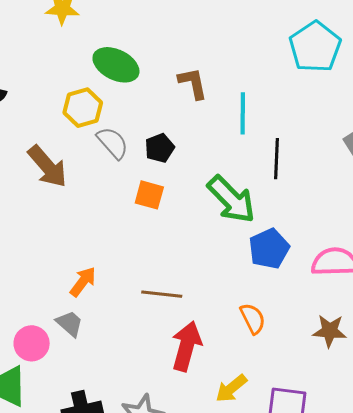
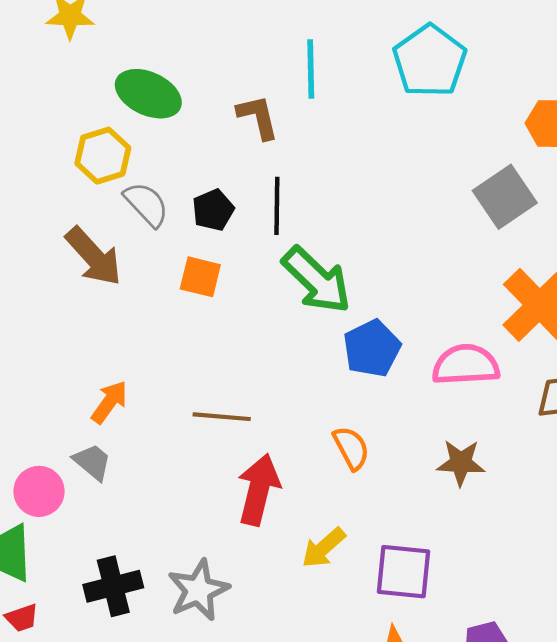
cyan line: (243, 113) -> (311, 69), moved
black line: (276, 159) -> (277, 206), moved
brown arrow: (47, 166) -> (94, 256), moved

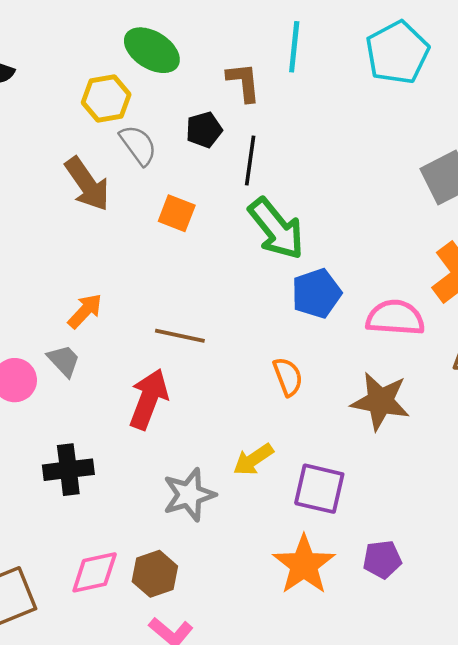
black pentagon: (213, 210) -> (204, 130), moved
brown star: (461, 463) -> (380, 401), size x1.4
red arrow: (259, 490) -> (149, 399), moved
gray star: (198, 590) -> (189, 495), moved

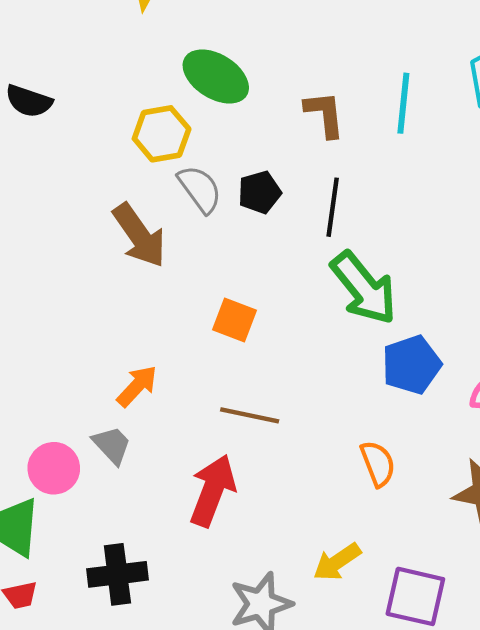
cyan line: (294, 47) -> (403, 103), moved
black pentagon: (204, 130) -> (259, 192), moved
orange square: (177, 213) -> (235, 320), moved

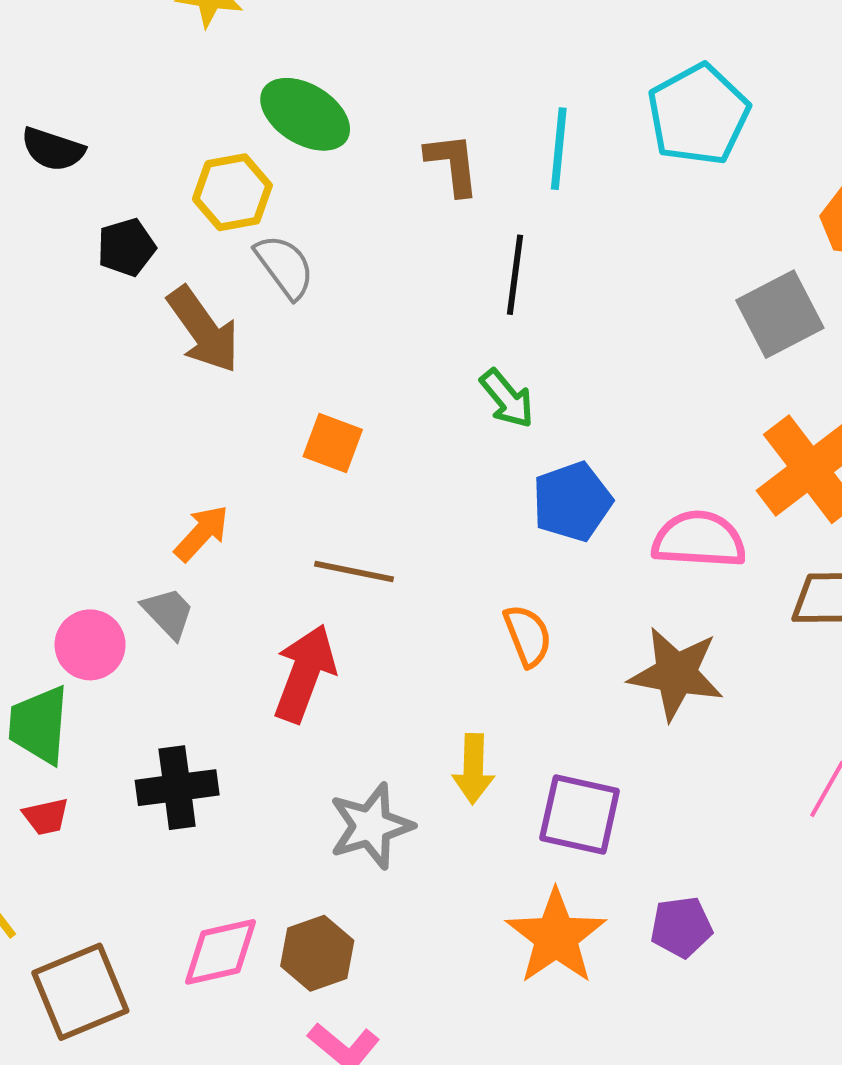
black pentagon: (259, 192) -> (126, 247), moved
black line: (333, 207) -> (515, 275), moved
green arrow: (364, 288) -> (507, 399), size x0.6
yellow arrow: (337, 562) -> (473, 769), turned -54

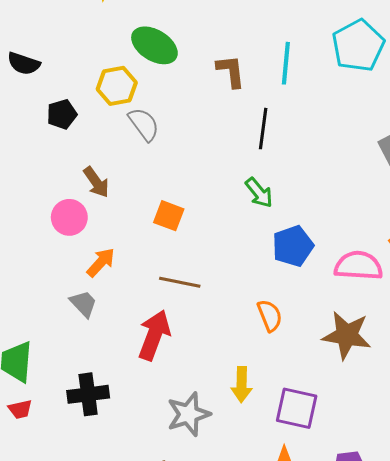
brown arrow: (203, 330) -> (96, 182), moved, size x0.7
pink circle: (90, 645) -> (69, 217), moved

